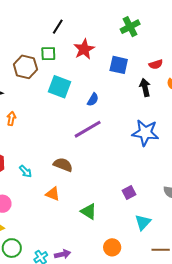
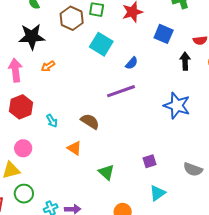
orange arrow: (11, 118) -> (48, 66), turned -144

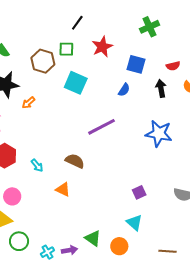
blue semicircle: (132, 63) -> (124, 90), moved
orange arrow: (48, 66) -> (28, 103), moved
green triangle: (106, 172) -> (93, 238), moved
cyan triangle: (158, 193) -> (134, 223), moved, turned -36

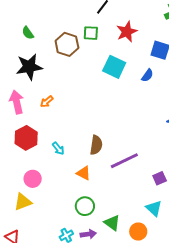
cyan square: (76, 83) -> (114, 67), moved
orange arrow: (28, 103) -> (47, 102), moved
purple line: (101, 127) -> (124, 161), moved
brown semicircle: (75, 161) -> (96, 145), turned 72
green circle: (19, 241) -> (85, 206), moved

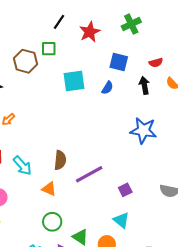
red star: (127, 32) -> (90, 32), moved
cyan square: (114, 67) -> (74, 81), turned -30
cyan arrow: (58, 148) -> (22, 166), size x1.5

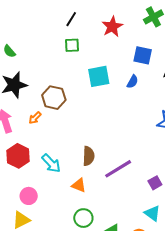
black line: (59, 22) -> (71, 19), moved
brown hexagon: (25, 61) -> (54, 98), moved

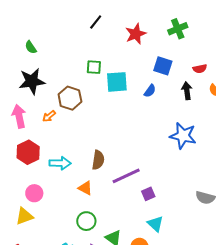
green square: (72, 45) -> (94, 67), moved
cyan arrow: (51, 163) -> (60, 163), turned -50
purple square: (155, 183) -> (148, 194), moved

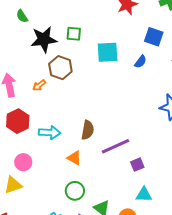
green square: (94, 67) -> (74, 34), moved
black star: (32, 81) -> (44, 39), moved
cyan triangle: (155, 224) -> (144, 195), turned -42

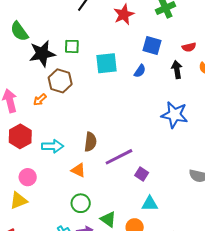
green semicircle: (22, 16) -> (19, 31), size x1.5
purple square: (137, 165) -> (142, 174), turned -32

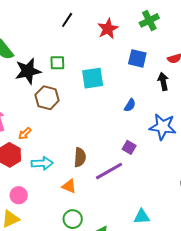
blue semicircle: (140, 71) -> (130, 105), moved
orange arrow: (40, 100) -> (25, 134), moved
purple square: (142, 174) -> (129, 147), moved

